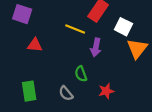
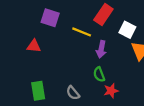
purple square: (22, 14) -> (50, 18), moved
red triangle: (35, 45) -> (34, 46), moved
green semicircle: (81, 74) -> (99, 74), moved

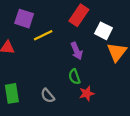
yellow line: (82, 32) -> (43, 35), moved, turned -48
purple arrow: (101, 49) -> (77, 51), turned -35

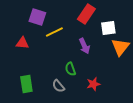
white square: (103, 31) -> (108, 28), turned -35
green semicircle: (74, 77) -> (70, 69), moved

